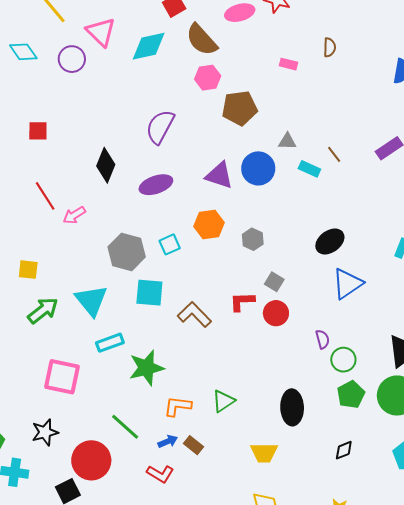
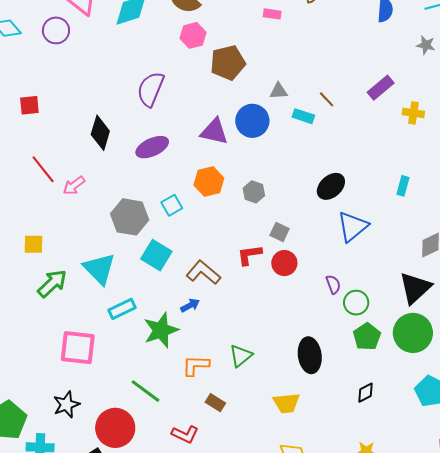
cyan square: (149, 293) -> (156, 255), turned 32
blue arrow: (168, 441) -> (190, 305), moved

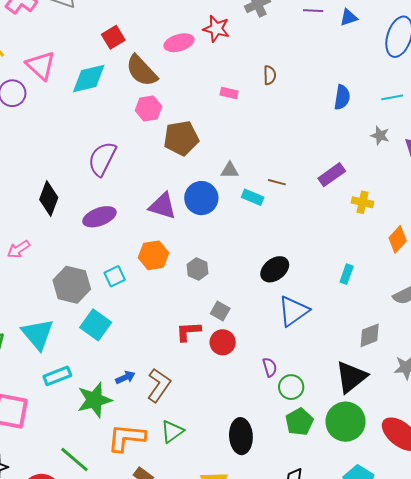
brown line: (327, 99) -> (277, 182), turned -36
brown L-shape: (203, 272) -> (159, 385), moved, turned 80
orange L-shape: (196, 365) -> (126, 438), size x1.4

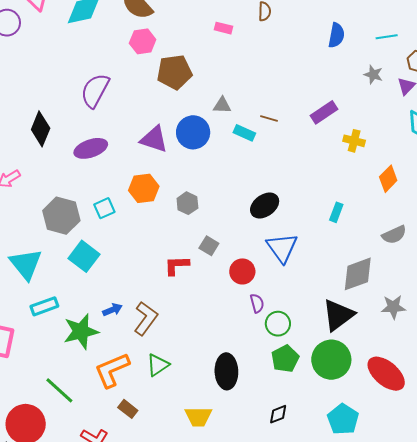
blue triangle: (293, 311) -> (282, 248), turned -32
gray diamond: (370, 335) -> (358, 274), size x1.4
red circle: (223, 342) -> (242, 271), moved
orange L-shape: (126, 438) -> (112, 370), turned -30

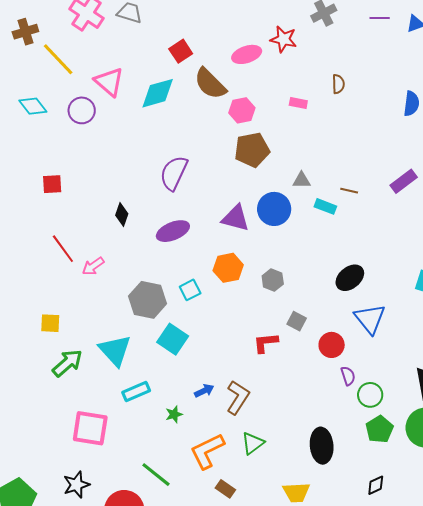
pink hexagon: (143, 41) -> (242, 110), moved
black diamond: (41, 129) -> (122, 215), size x0.7
green star: (81, 331) -> (174, 414), size x0.5

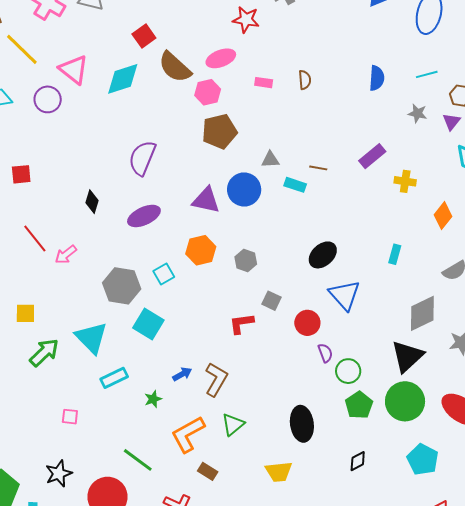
pink ellipse: (247, 54) -> (221, 58), moved
brown semicircle: (338, 84) -> (305, 80), moved
pink square: (90, 428) -> (70, 417), size x0.5

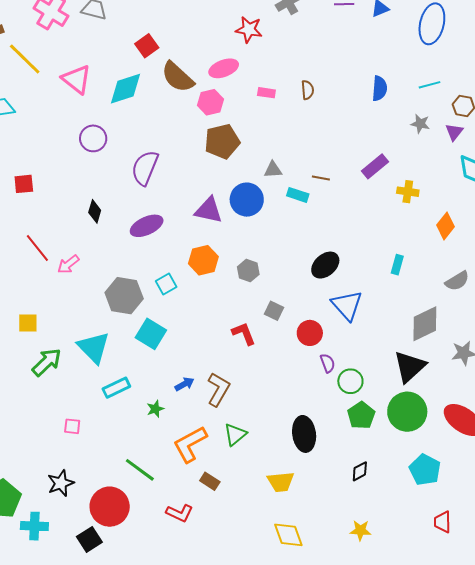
purple circle: (48, 99) -> (93, 138), moved
red L-shape: (241, 323) -> (244, 334), turned 76

